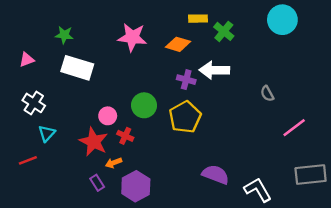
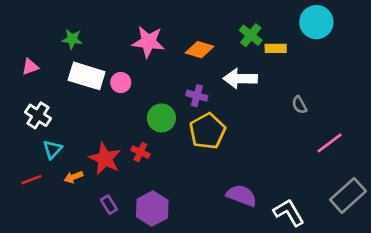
yellow rectangle: (198, 19) -> (276, 48), moved
purple cross: (186, 80) -> (197, 96), moved
pink circle: (108, 116) -> (121, 83), moved
orange arrow: (114, 163) -> (73, 177), moved
gray rectangle: (311, 175) -> (348, 195), turned -36

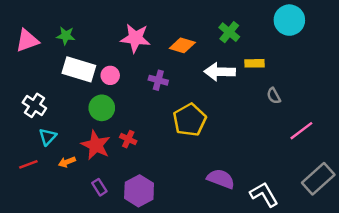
yellow rectangle: (276, 48) -> (254, 63), moved
pink triangle: (30, 67) -> (27, 41), moved, size x1.5
purple cross: (197, 96) -> (158, 80), moved
green circle: (161, 118) -> (102, 108), moved

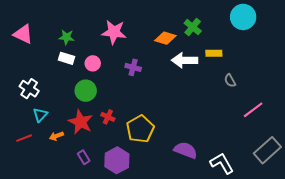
green star: (66, 36) -> (66, 37), moved
pink triangle: (27, 41) -> (23, 34), turned 45
orange diamond: (182, 45) -> (165, 38), moved
white rectangle: (79, 69) -> (66, 58), size x0.6
yellow pentagon: (190, 120) -> (140, 129), moved

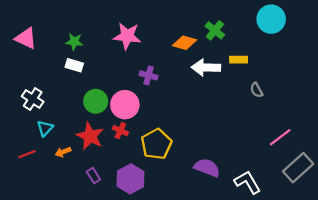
pink circle: (93, 63) -> (125, 105), moved, size x1.6
pink line: (253, 110) -> (280, 137), moved

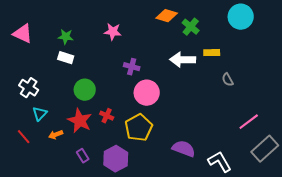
pink star: (127, 36) -> (113, 32), size x0.7
orange diamond: (185, 43) -> (167, 16), moved
pink circle: (125, 105) -> (147, 93), moved
red line: (27, 154) -> (24, 137), turned 70

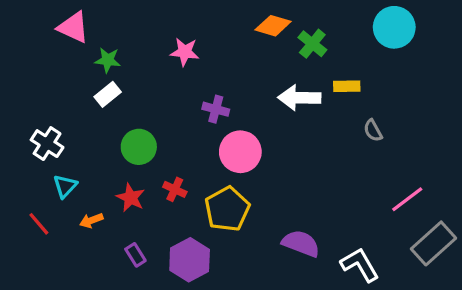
pink triangle: (23, 34) -> (73, 27), moved
white rectangle: (66, 58) -> (108, 94), turned -56
red star: (80, 121) -> (131, 198), size x0.7

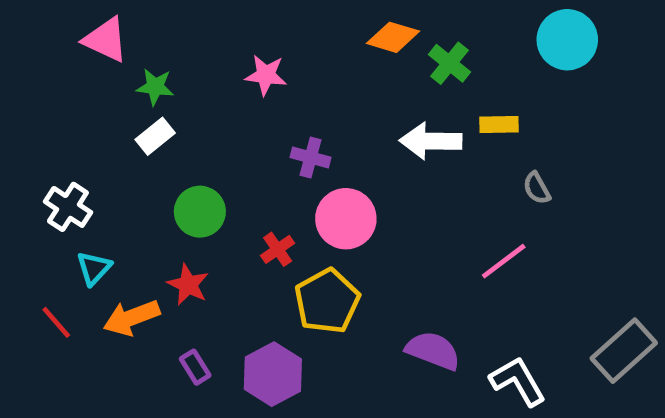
red cross: (175, 189) -> (278, 249), moved, turned 30
pink line: (407, 199) -> (504, 261), moved
orange arrow: (91, 221) -> (132, 318), size x1.6

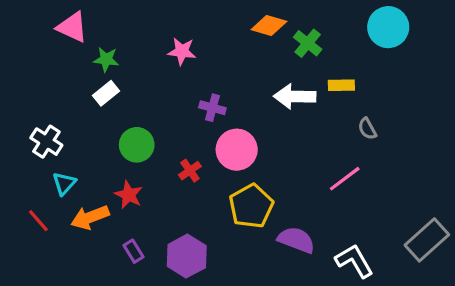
yellow pentagon: (327, 301) -> (251, 206), moved

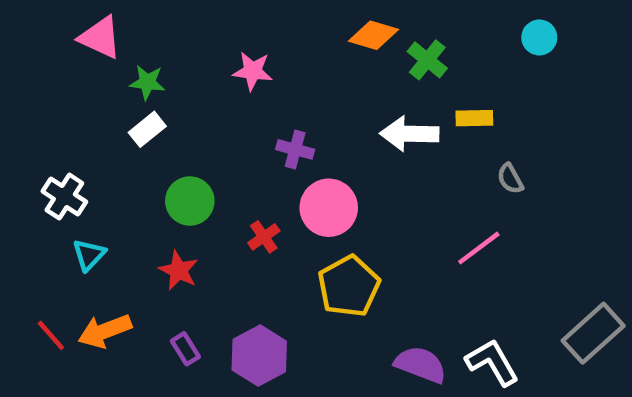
cyan circle: (388, 27) -> (539, 37), size x0.6
orange arrow: (90, 217) -> (105, 331), moved
red line: (38, 221) -> (51, 335), moved
purple semicircle: (296, 240) -> (421, 365), moved

